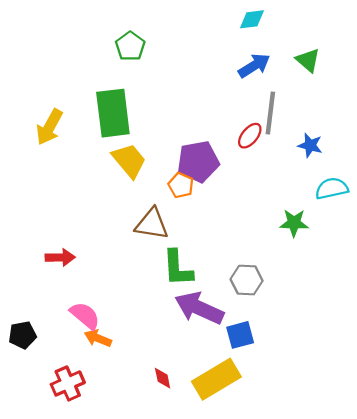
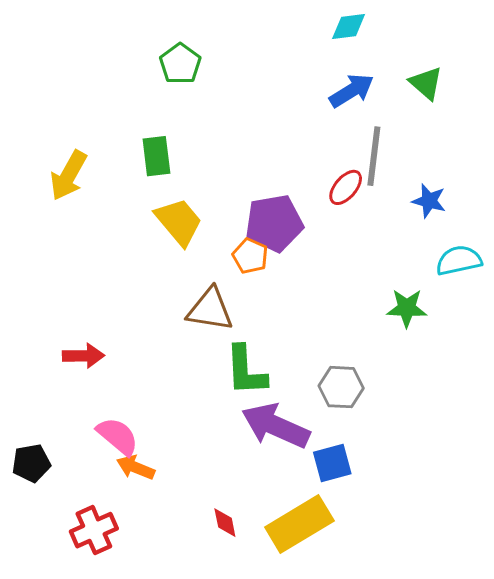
green rectangle: (113, 113) -> (156, 156), size x0.6

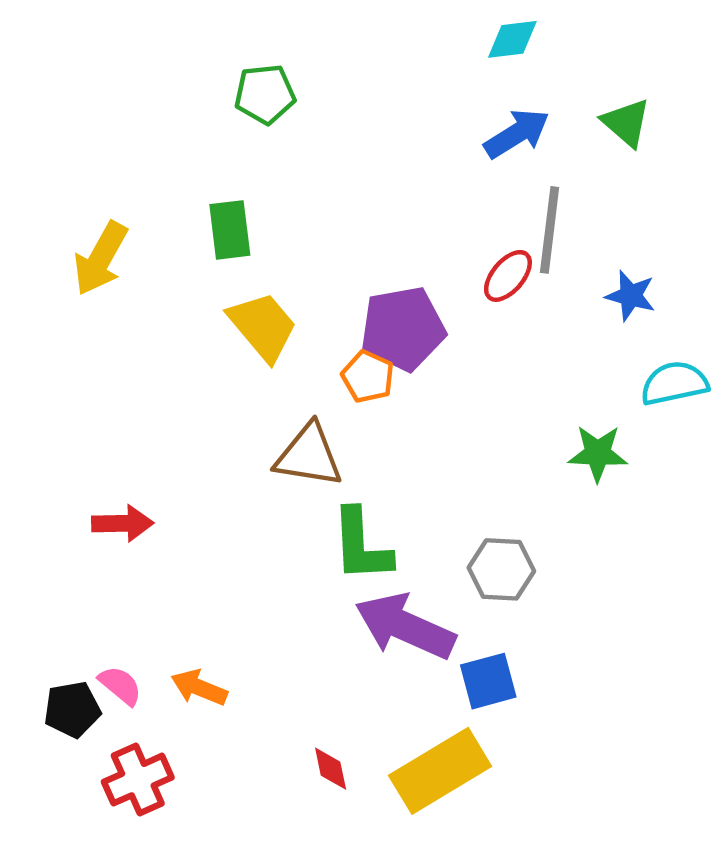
green pentagon: (180, 64) -> (265, 94), turned 30
pink semicircle: (118, 436) -> (120, 685), moved, size x0.7
black pentagon: (31, 463) -> (72, 710), moved

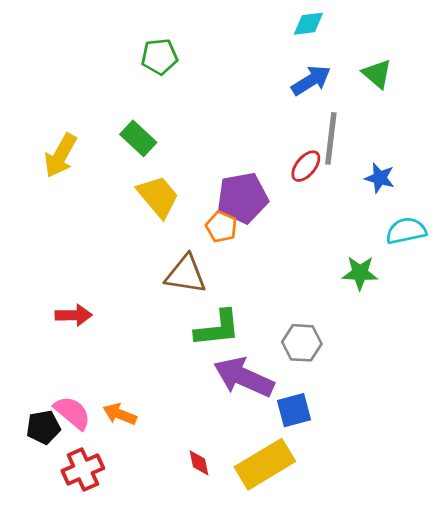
green rectangle: (230, 230) -> (138, 138), turned -40
green L-shape: (361, 545) -> (217, 328), turned -93
pink semicircle: (120, 685) -> (72, 413), size x1.4

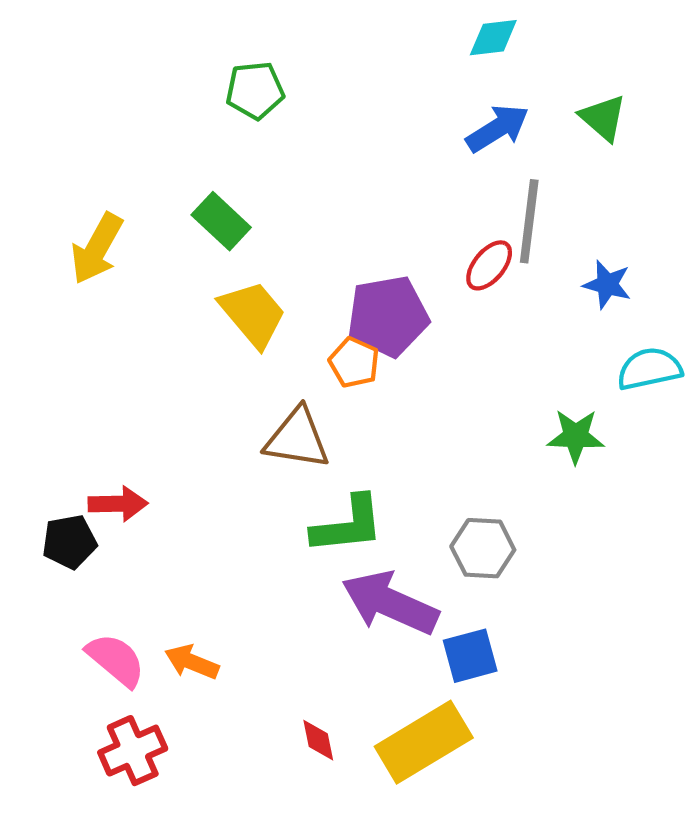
black pentagon: (43, 427) -> (69, 542), moved

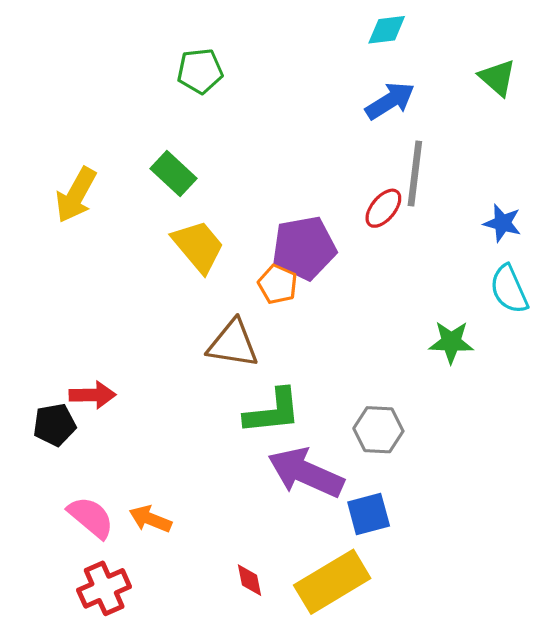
green triangle: (603, 118) -> (497, 78), moved
blue star: (607, 284) -> (502, 223), moved
cyan semicircle: (649, 369) -> (509, 289), turned -102

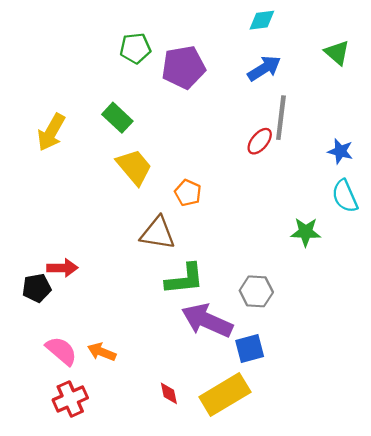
purple pentagon: (304, 248) -> (183, 67), moved

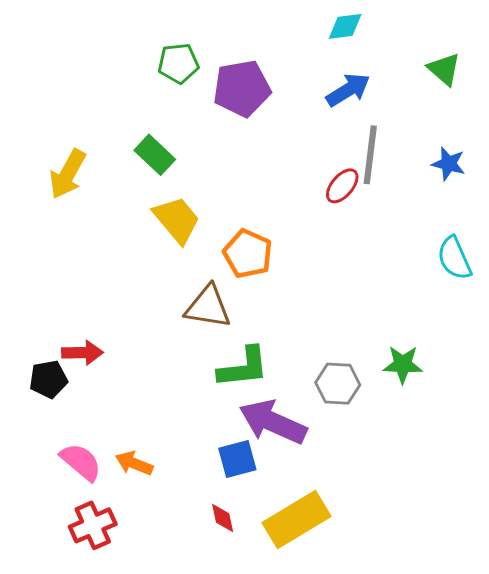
blue star: (340, 151) -> (449, 164), moved
orange pentagon: (188, 193) -> (248, 254), size x1.4
green star: (306, 232) -> (403, 364), moved
blue square: (250, 349) -> (237, 459), moved

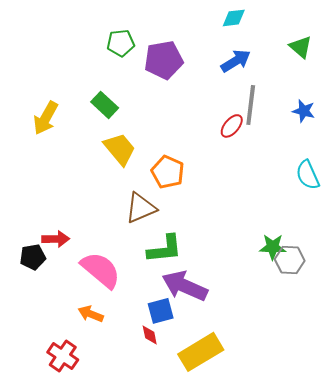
brown triangle: (208, 307) -> (141, 208), turned -32
gray hexagon: (338, 384) -> (290, 260), moved
pink semicircle: (81, 462) -> (101, 270), moved, size x1.4
red diamond: (223, 518) -> (150, 335), moved
red cross: (93, 525) -> (63, 356), turned -32

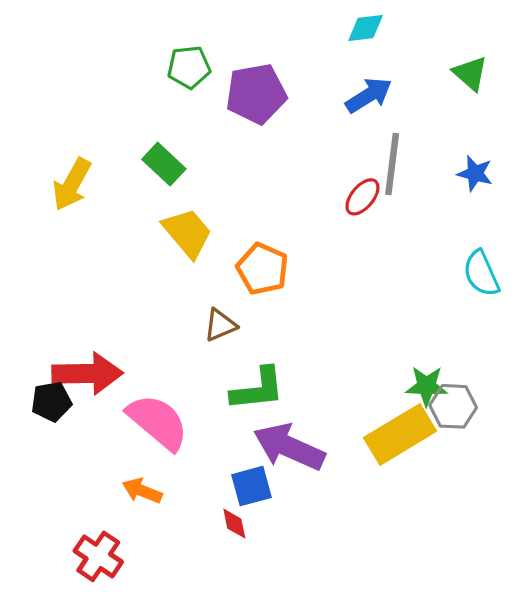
brown triangle: (141, 208) -> (220, 325), size x0.7
red arrow: (56, 239) -> (87, 374), size x1.6
yellow rectangle: (201, 352) -> (400, 434), moved

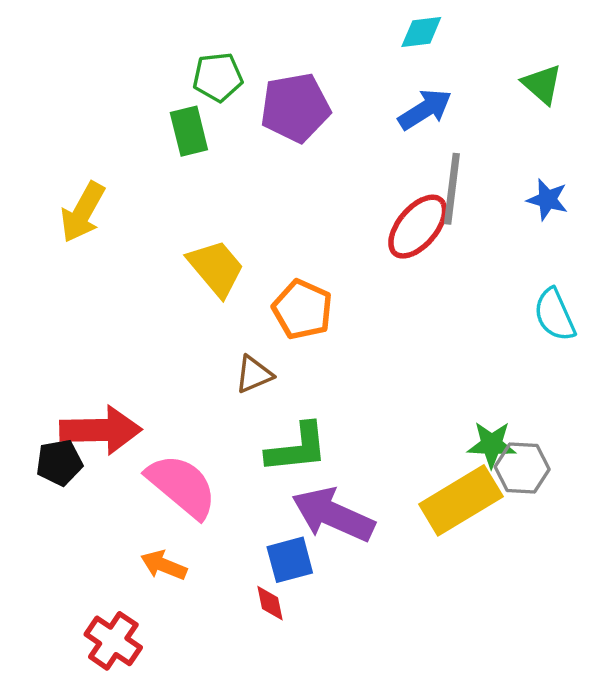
green rectangle: (164, 164) -> (189, 131), moved, turned 33
red ellipse: (362, 197) -> (418, 227), size x1.5

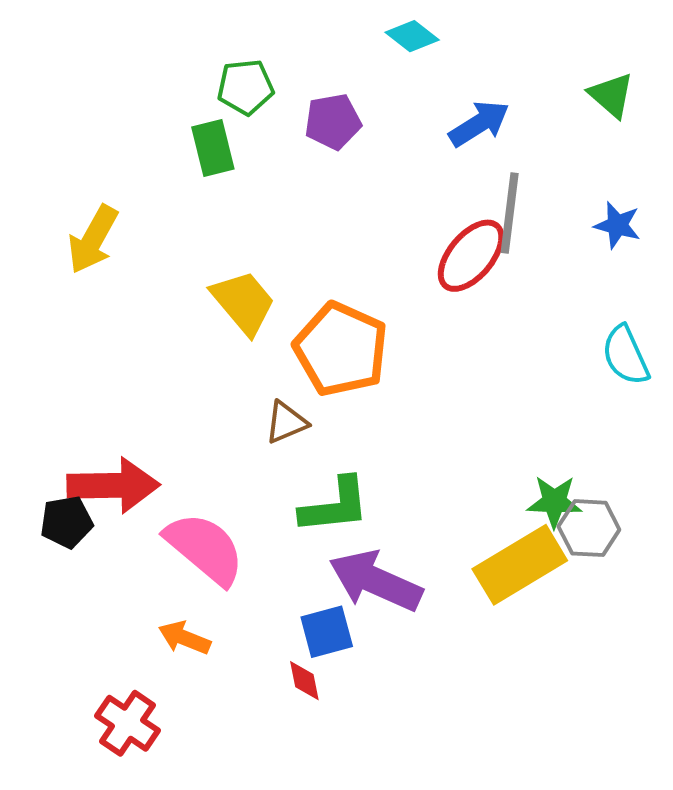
cyan diamond: (421, 32) -> (412, 36), moved, turned 45
purple pentagon: (295, 108) -> (333, 122), size x0.7
orange pentagon: (302, 309) -> (341, 349), size x1.4

